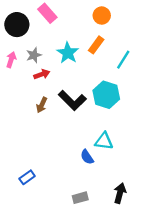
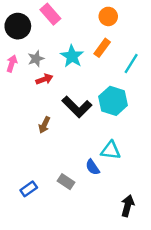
brown arrow: (42, 105) -> (44, 125), moved
gray rectangle: (80, 198) -> (66, 182), moved, turned 49

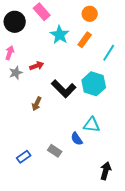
cyan star: (72, 56) -> (60, 35), moved
gray star: (36, 59) -> (16, 73), moved

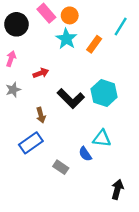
orange circle: (90, 14) -> (70, 15), moved
cyan line: (109, 53) -> (121, 27), moved
gray star: (16, 73) -> (13, 90), moved
brown arrow: (37, 104) -> (41, 115), turned -40
blue rectangle: (24, 157) -> (31, 143), moved, size x1.5

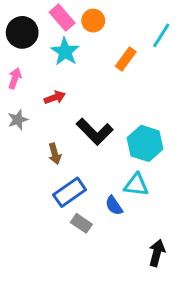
cyan star: (66, 39) -> (65, 52), moved
cyan hexagon: (104, 93) -> (145, 143), moved
blue rectangle: (31, 143) -> (70, 192), moved

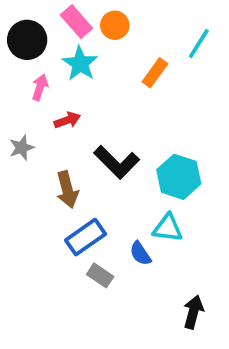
pink arrow: (15, 78) -> (40, 87), moved
brown arrow: (55, 154) -> (67, 190), size x1.4

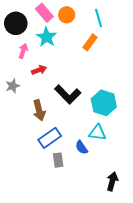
cyan line: (199, 44) -> (98, 18), moved, turned -48
gray rectangle: (100, 275) -> (58, 160), turned 48

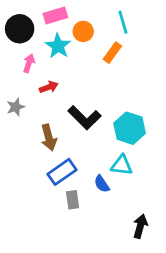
pink rectangle: (44, 13) -> (55, 16), turned -66
orange circle: (67, 15) -> (83, 31), moved

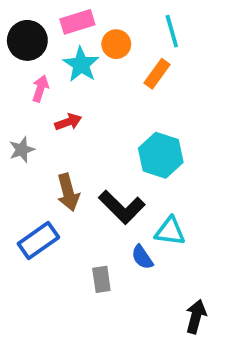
black L-shape: (85, 118) -> (122, 207), moved
cyan hexagon: (130, 128) -> (161, 155), moved
blue rectangle: (62, 172) -> (38, 240), moved

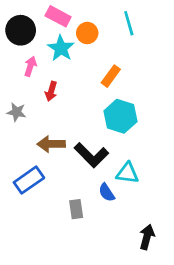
pink rectangle: (77, 22) -> (58, 16), turned 45
orange rectangle: (157, 74) -> (111, 76), moved
red arrow: (68, 122) -> (51, 91), turned 126
gray star: (22, 150) -> (16, 112), turned 30
brown arrow: (68, 192) -> (51, 144), turned 104

